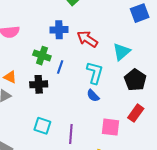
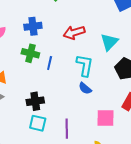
blue cross: (59, 30) -> (33, 26), moved
red arrow: (87, 39) -> (74, 33), turned -45
black cross: (39, 84) -> (35, 101), moved

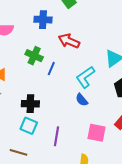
blue cross: (33, 26) -> (43, 20), moved
red arrow: (74, 33) -> (69, 41), moved, turned 30
cyan L-shape: (85, 65) -> (85, 77), turned -145

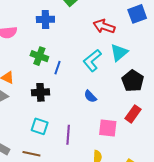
red arrow: (69, 41) -> (104, 26), moved
cyan L-shape: (85, 77) -> (92, 60), moved
black cross: (30, 104) -> (40, 92), moved

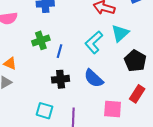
green cross: (39, 56) -> (41, 40), turned -36
black cross: (40, 92) -> (61, 79), moved
blue semicircle: (90, 96) -> (94, 78), size x1.5

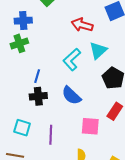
green cross: (41, 40) -> (19, 43), moved
blue line: (60, 51) -> (37, 76), moved

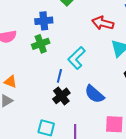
cyan L-shape: (72, 59) -> (77, 58), moved
black cross: (38, 96) -> (61, 96), turned -30

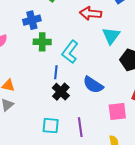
green cross: (41, 44) -> (42, 42), moved, turned 30

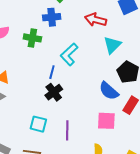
blue cross: (32, 20) -> (52, 17), moved
green cross: (42, 42) -> (32, 38), moved
blue semicircle: (93, 85) -> (109, 91), moved

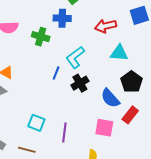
red arrow: (96, 20) -> (106, 26), turned -35
cyan triangle: (112, 45) -> (119, 53), turned 42
black cross: (54, 92) -> (80, 83), moved

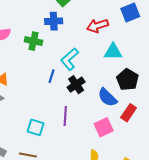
pink square: (104, 128) -> (104, 127), turned -30
purple line: (64, 133) -> (65, 116), moved

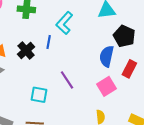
black cross: (76, 85) -> (26, 50), moved
blue semicircle: (107, 97) -> (107, 56), turned 65
purple line: (65, 116) -> (67, 80), turned -30

